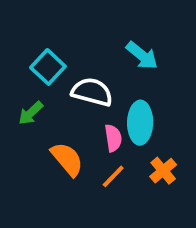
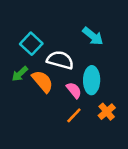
pink semicircle: (113, 138) -> (74, 90), turned -30
orange semicircle: (67, 159) -> (43, 81), moved

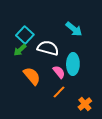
green arrow: (20, 74) -> (20, 50), moved
orange semicircle: (43, 81) -> (32, 76), moved
orange cross: (107, 112) -> (85, 104), moved

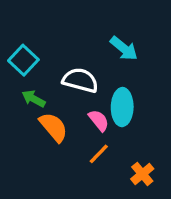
cyan square: (25, 35) -> (23, 60), moved
green arrow: (20, 50) -> (33, 99), moved, turned 72

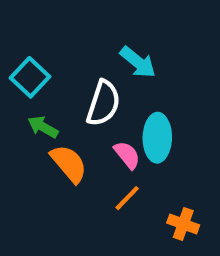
cyan arrow: (124, 48) -> (138, 62), moved
white semicircle: (80, 80) -> (103, 103), turned 93
orange cross: (142, 174) -> (183, 224), turned -30

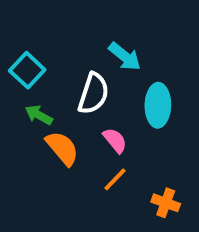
cyan ellipse: (157, 138) -> (158, 105), moved

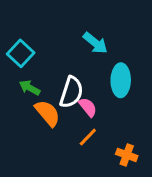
white semicircle: (93, 94) -> (71, 92), moved

